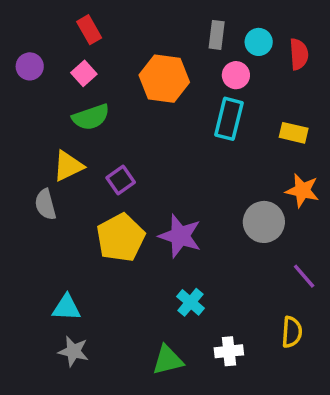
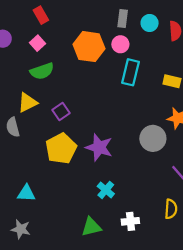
pink circle: (236, 75) -> (120, 44), moved
gray star: (73, 351) -> (21, 229), moved

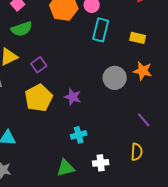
gray circle: (153, 138) -> (115, 78), moved
purple star: (99, 147) -> (73, 97), size x0.7
cyan cross: (106, 190) -> (79, 135), turned 35

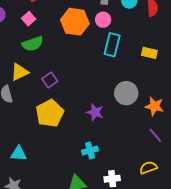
orange star: (143, 71) -> (154, 106), moved
purple star: (73, 97) -> (95, 112), moved
yellow semicircle: (137, 152) -> (148, 168), turned -114

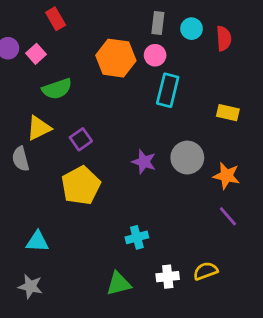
pink square: (29, 19) -> (36, 54), moved
yellow rectangle: (149, 53) -> (228, 113), moved
purple star: (95, 112) -> (144, 162), moved
yellow semicircle: (148, 168) -> (206, 271), moved

